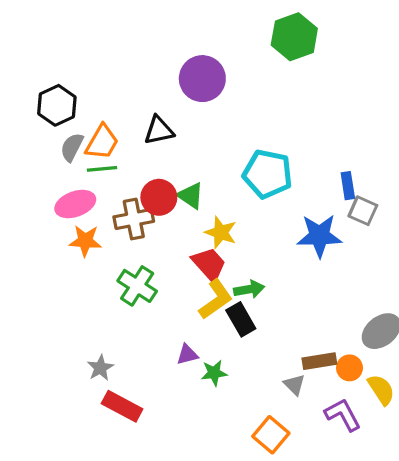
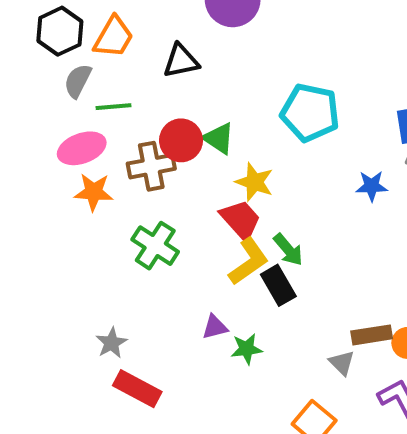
orange trapezoid: (102, 142) -> (113, 37), moved
blue star: (319, 236) -> (372, 186), size x0.6
green arrow: (249, 289) -> (288, 250), turned 60

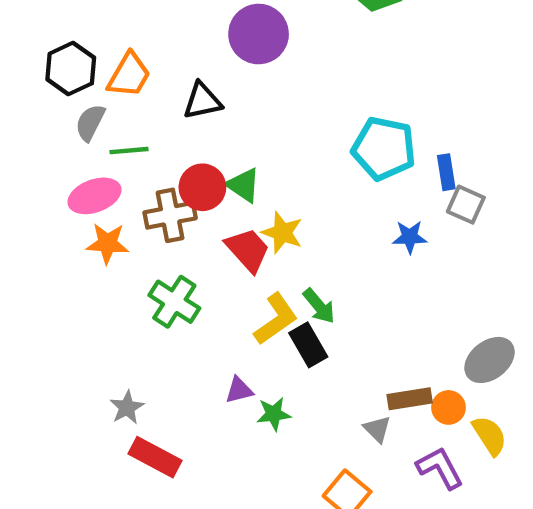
cyan pentagon: (310, 113) -> (384, 148), moved
red trapezoid: (241, 220) -> (248, 250), moved

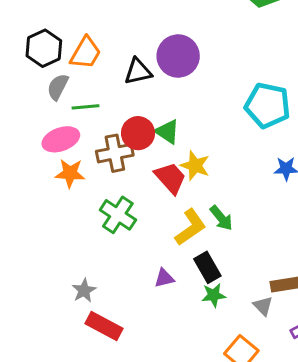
purple circle: (259, 34) -> (178, 56), moved
black rectangle: (308, 345) -> (207, 267), moved
green star: (274, 414) -> (214, 295), moved

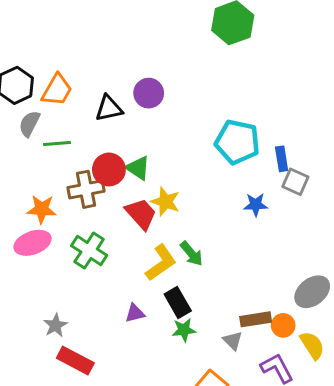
purple circle: (178, 56) -> (149, 93), size x0.7
pink ellipse: (61, 139) -> (33, 243), moved

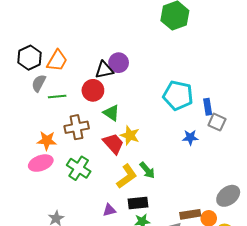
black triangle: (109, 108) -> (104, 70), moved
red circle: (109, 169) -> (93, 90), moved
black rectangle: (178, 302) -> (138, 203), turned -66

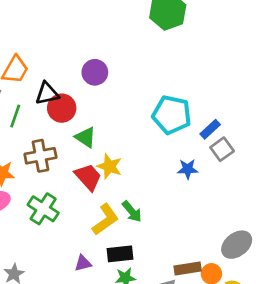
black triangle: (104, 70) -> (47, 93), moved
green line: (57, 96) -> (15, 116), turned -66
blue rectangle: (208, 107) -> (210, 129), turned 56
gray square: (217, 122) -> (222, 149), turned 30

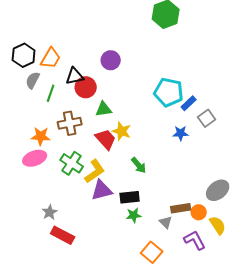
blue rectangle: (210, 129) -> (189, 103), moved
green triangle: (86, 137) -> (104, 109), turned -42
yellow L-shape: (105, 219) -> (95, 171), moved
purple triangle: (83, 263) -> (102, 190), moved, size x1.6

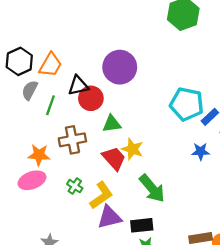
purple circle: (111, 60) -> (120, 67), size x1.5
green cross: (72, 163) -> (75, 186), size x0.6
green arrow: (139, 165) -> (152, 188), size x1.5

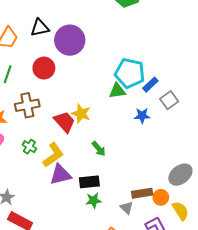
black triangle: (78, 86) -> (40, 28), moved
green triangle: (112, 124) -> (117, 91), moved
green arrow: (152, 188) -> (99, 149), size x0.6

